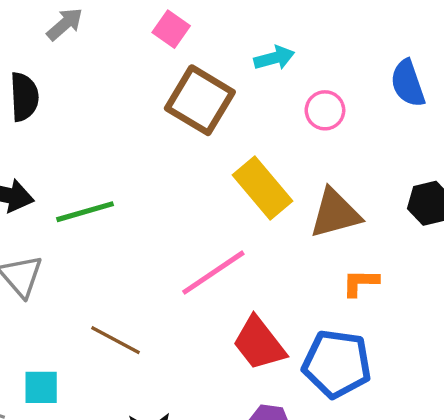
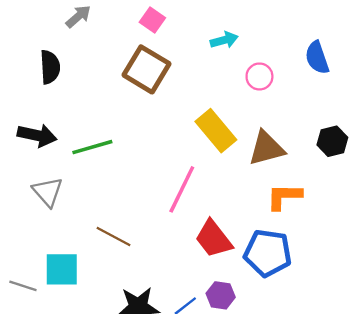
brown square: (200, 100) -> (146, 69), moved
pink line: (213, 273) -> (182, 189), turned -30
orange L-shape: (360, 283) -> (284, 197), size x1.4
cyan square: (41, 387) -> (62, 269), size x1.4

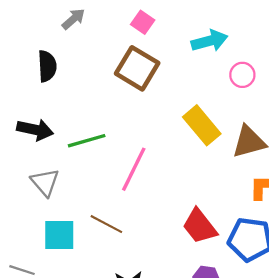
cyan arrow: (224, 40) -> (209, 41), size x1.4
pink line: (182, 189) -> (134, 169), moved
cyan square: (62, 269) -> (59, 235), moved

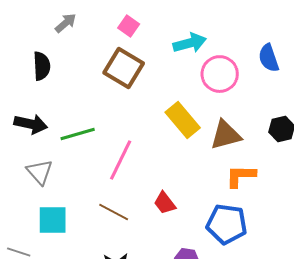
pink circle: (242, 75) -> (220, 74), size x1.6
brown line: (106, 224) -> (114, 212), moved
red trapezoid: (200, 226) -> (165, 203), moved, size x0.7

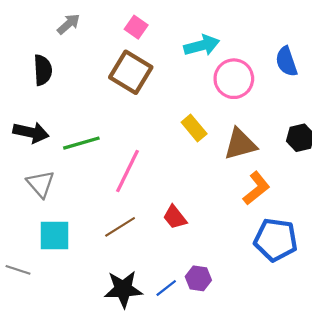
yellow rectangle: (183, 120) -> (194, 128), size x0.7
orange L-shape: (241, 176) -> (256, 188), turned 140
brown line: (114, 212) -> (120, 227), turned -60
blue pentagon: (227, 224) -> (276, 240), moved

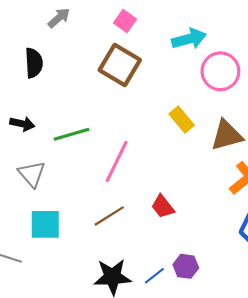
black arrow: (31, 132) -> (22, 124), size x0.7

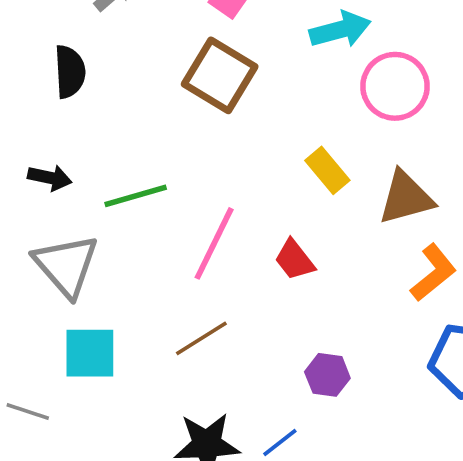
gray triangle: (32, 174) -> (66, 265), size x1.4
red trapezoid: (163, 207) -> (295, 260), moved
purple hexagon: (186, 266) -> (327, 375), moved

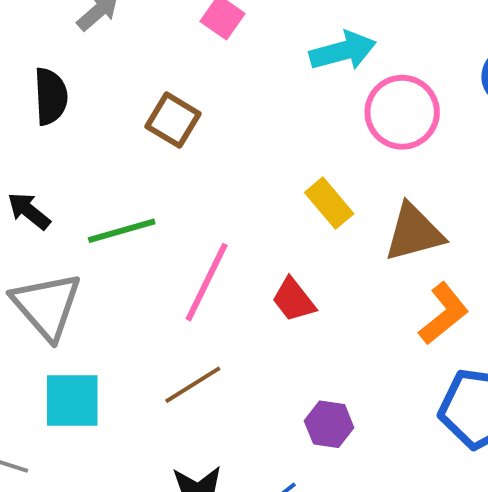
brown square: (220, 75) -> (173, 120), moved, size x0.7
black arrow: (50, 178) -> (29, 211), turned -153

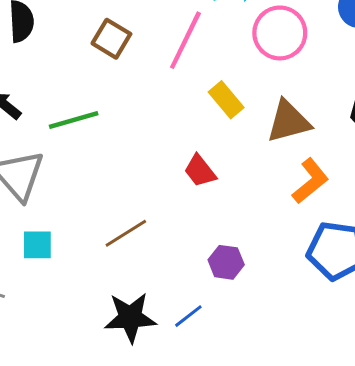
pink line: (207, 282) -> (185, 40), moved
cyan square: (72, 401) -> (37, 245), size x0.7

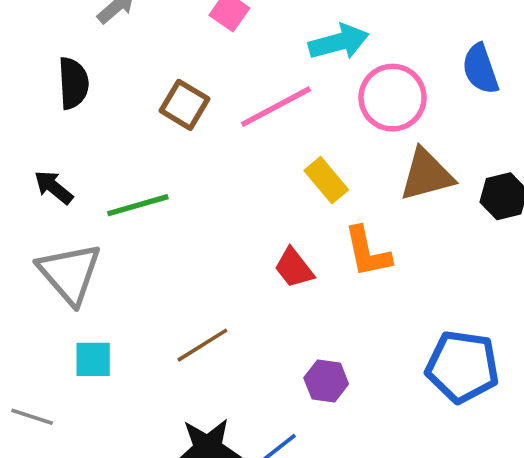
pink line: (185, 40) -> (276, 107), turned 36
brown triangle: (289, 121) -> (427, 175), moved
orange L-shape: (310, 181) -> (367, 252), moved, turned 117

